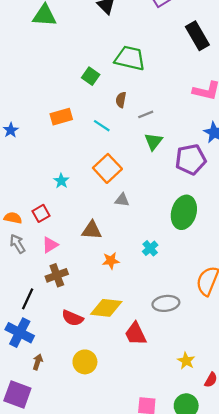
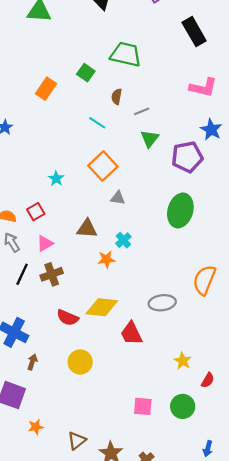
orange rectangle: (61, 117) -> (46, 89), moved, turned -40
cyan cross: (150, 248) -> (123, 240), moved
black line: (28, 299) -> (22, 274), moved

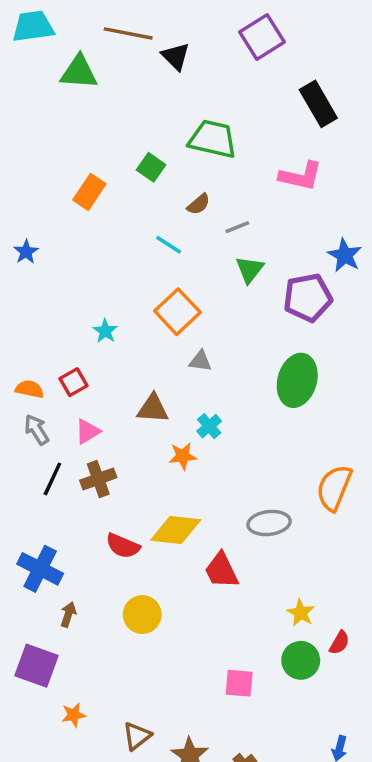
pink L-shape: (203, 87) -> (301, 176), moved
brown semicircle: (117, 97) -> (199, 204), turned -140
green circle: (183, 406) -> (301, 660), moved

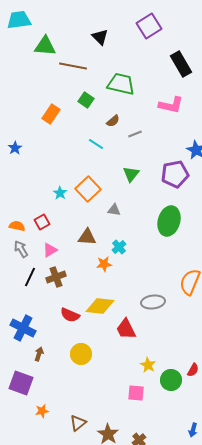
brown line: (128, 33) -> (73, 66), moved
green triangle: (250, 269) -> (131, 174), moved
orange square: (177, 312) -> (88, 189), moved
yellow star: (301, 613) -> (148, 365), moved

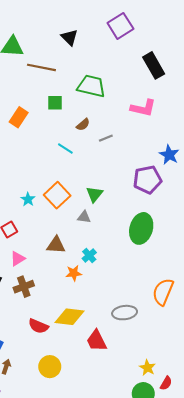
green square: (86, 100) -> (55, 103), turned -35
green triangle: (131, 174) -> (94, 194), moved
yellow star: (148, 365) -> (147, 368), moved

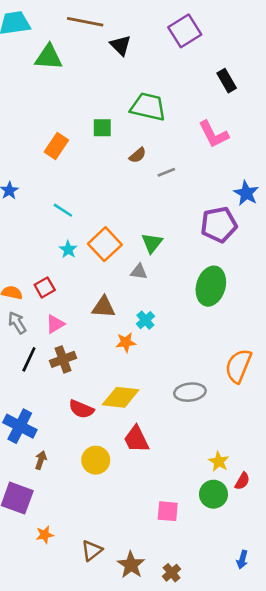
black rectangle: (154, 65) -> (227, 81), size x0.7
brown line: (41, 67) -> (85, 22), moved
pink L-shape: (143, 108) -> (213, 134), turned 50
cyan line: (65, 148) -> (63, 210), moved
red trapezoid: (97, 341) -> (136, 439), moved

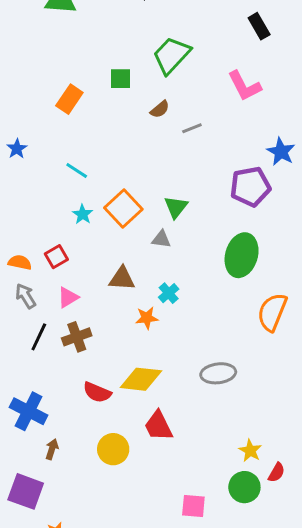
green trapezoid: (148, 107) -> (172, 55), turned -60
orange semicircle: (238, 366) -> (272, 312), moved

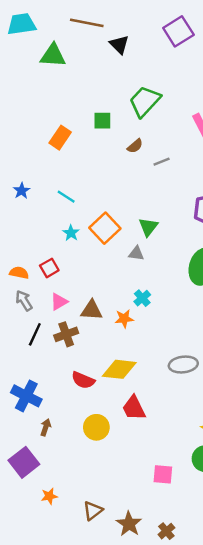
blue star: (17, 149) -> (22, 191), moved
brown triangle: (122, 279) -> (92, 310), moved
purple square: (26, 491) -> (24, 462), turned 32

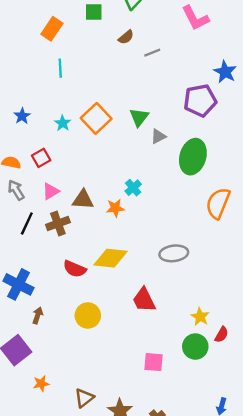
blue star: (22, 191) -> (22, 116), moved
cyan line: (66, 197) -> (60, 68), moved, turned 54
gray triangle: (136, 253) -> (158, 136), moved, turned -35
red trapezoid: (134, 408) -> (144, 300), moved

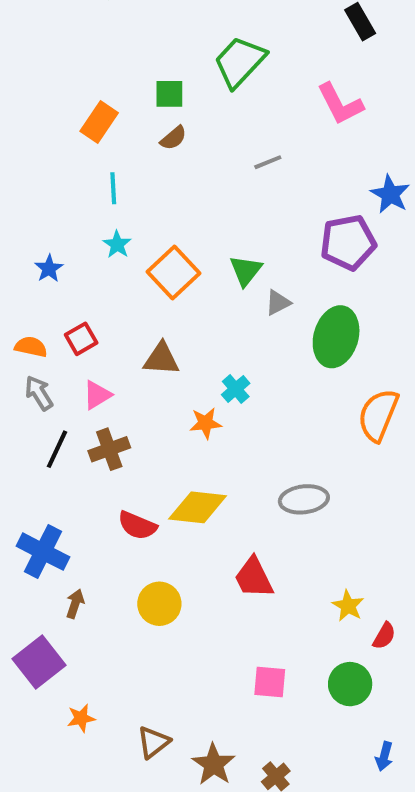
brown semicircle: (126, 37) -> (173, 138), moved
cyan star: (63, 123) -> (117, 244), moved
brown triangle: (83, 200) -> (161, 359), moved
green circle: (195, 347) -> (350, 684), moved

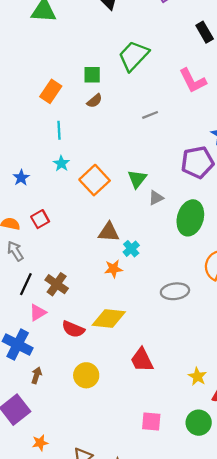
brown triangle: (161, 359) -> (109, 232), moved
pink triangle: (97, 395) -> (38, 313), moved
brown cross: (109, 449) -> (57, 284), turned -35
gray ellipse: (304, 499) -> (175, 291), moved

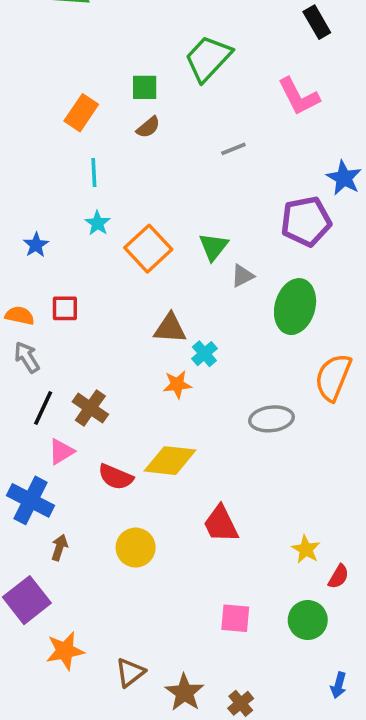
red square: (40, 219) -> (65, 308), turned 30
orange star: (40, 443) -> (65, 651), size x1.5

